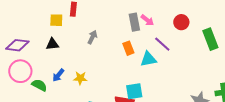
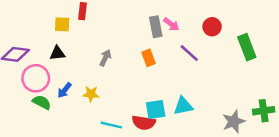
gray arrow: (92, 37) -> (105, 58), moved
cyan triangle: (148, 59) -> (183, 106), moved
pink circle: (20, 71) -> (36, 78), moved

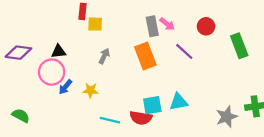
yellow square: (62, 24) -> (95, 24), moved
orange rectangle: (148, 58) -> (145, 56), size x1.6
pink circle: (36, 78) -> (52, 72), moved
green semicircle: (42, 102) -> (21, 116), moved

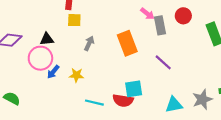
yellow square: (95, 24) -> (74, 20), moved
gray rectangle: (152, 26) -> (160, 25), moved
purple line: (184, 51) -> (163, 62), moved
cyan triangle: (179, 102) -> (174, 105), moved

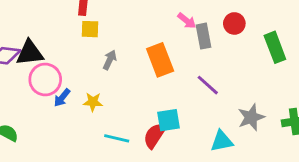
black triangle: (47, 39) -> (30, 53), moved, size x1.5
gray star: (202, 99) -> (251, 117), moved
red semicircle: (123, 100) -> (154, 136), turned 114

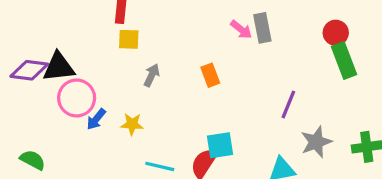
red circle: (234, 23) -> (336, 33), moved
gray rectangle: (204, 36) -> (262, 28), moved
orange rectangle: (160, 60) -> (210, 75), size x0.6
purple line: (208, 85) -> (288, 104), moved, turned 70

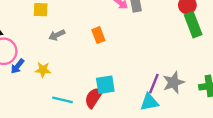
gray arrow: (152, 75) -> (57, 35), turned -140
purple line: (288, 104) -> (154, 84), moved

